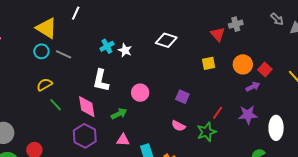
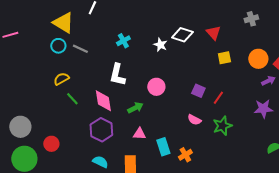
red triangle: (218, 34) -> (213, 33), moved
white star: (125, 50) -> (160, 45), moved
red line: (218, 113) -> (218, 98), moved

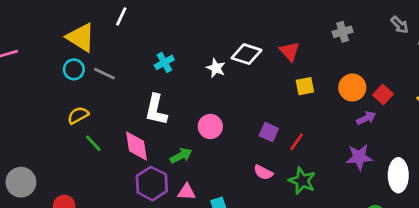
green star: (222, 126) -> (302, 181), turned -30
purple hexagon: (101, 130) -> (152, 184), moved

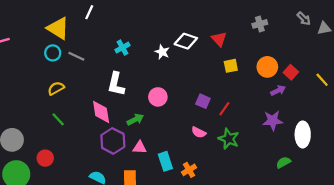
green line: (93, 143) -> (58, 119), moved

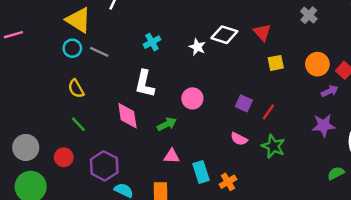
gray cross: (260, 24) -> (309, 15), turned -32
yellow semicircle: (56, 88) -> (76, 89), turned -91
purple hexagon: (113, 141) -> (104, 166), moved
red circle: (45, 158) -> (64, 157), moved

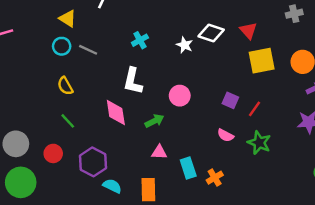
gray cross: (309, 15) -> (294, 14), turned 35
yellow triangle: (78, 20) -> (68, 18), size x0.7
yellow square: (276, 63) -> (262, 61), size x1.6

